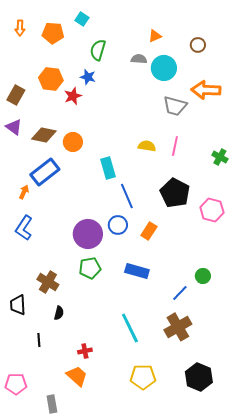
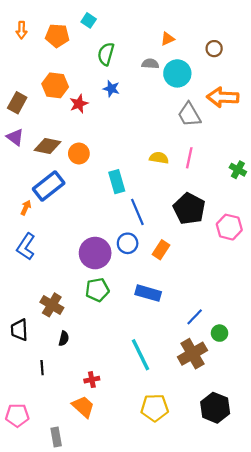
blue star: (88, 77) -> (111, 89), moved
gray trapezoid: (175, 106) -> (189, 115), turned 45
green circle: (203, 276) -> (220, 333), moved

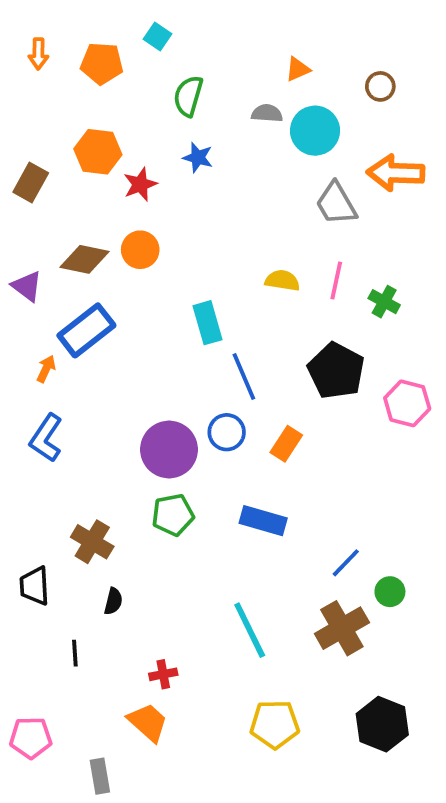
purple triangle: (15, 137) -> (27, 286), moved
orange circle: (79, 154) -> (140, 250), moved
green cross: (238, 170) -> (384, 302), moved

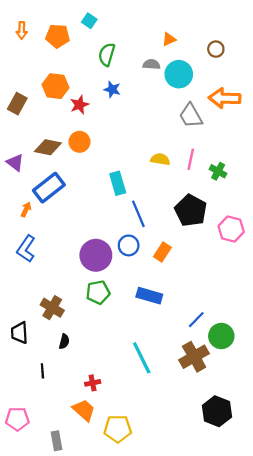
green circle: (390, 592) -> (221, 336), size x1.5
yellow pentagon: (275, 724) -> (118, 429), moved

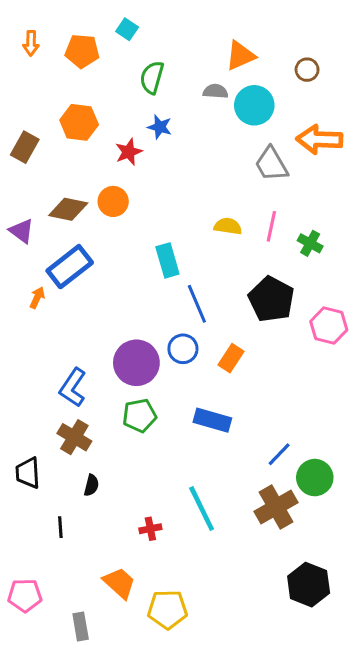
orange triangle: (169, 39) -> (240, 56), size x1.5
red star: (79, 105) -> (129, 152), moved
blue L-shape: (26, 249) -> (73, 388), moved
red cross: (93, 383) -> (150, 529), moved

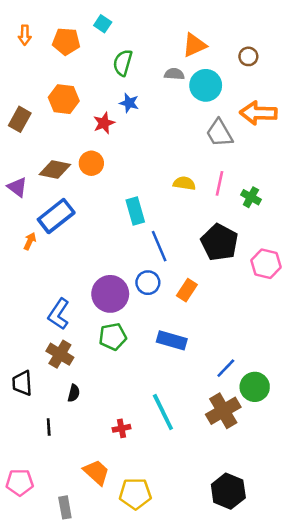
black hexagon: (309, 585) -> (228, 491), moved

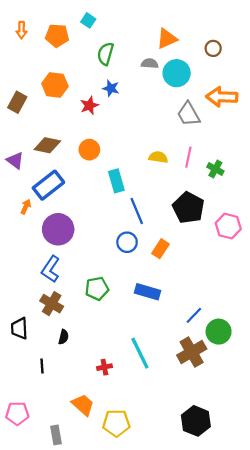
orange circle: (91, 163) -> (89, 150), moved
purple circle: (110, 294) -> (58, 229), moved

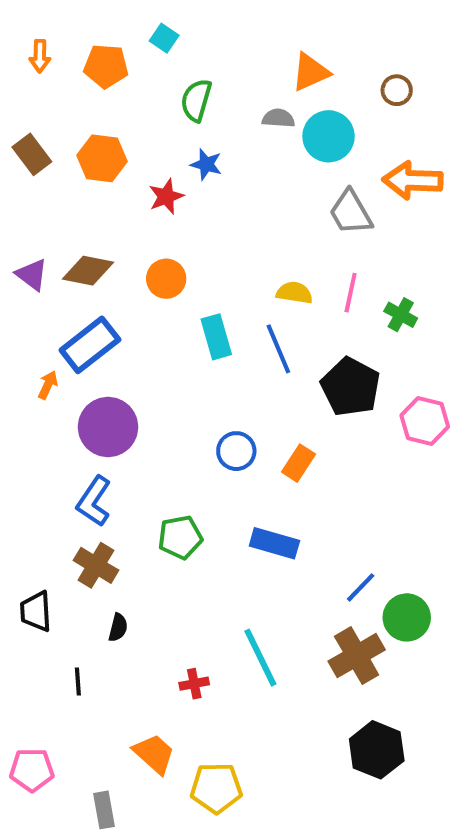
brown rectangle: (17, 102) -> (32, 154), moved, turned -66
purple triangle: (15, 160) -> (32, 275), moved
blue line: (137, 211) -> (278, 349), moved
black hexagon: (196, 421) -> (377, 750), moved

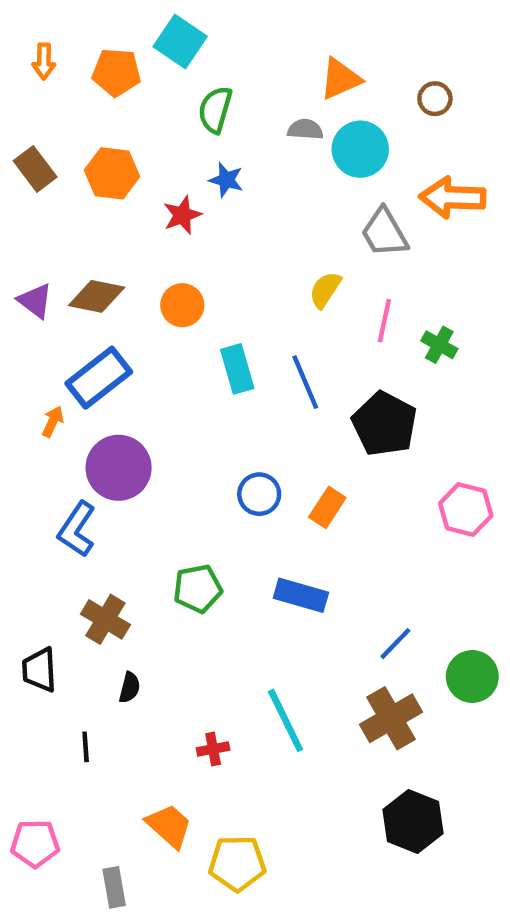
cyan square: (164, 38) -> (180, 42), size x1.6
yellow semicircle: (294, 293) -> (325, 290), moved, turned -66
pink hexagon: (425, 421) -> (466, 510), moved
blue L-shape: (94, 501) -> (77, 529), moved
green circle: (407, 617) -> (472, 676), moved

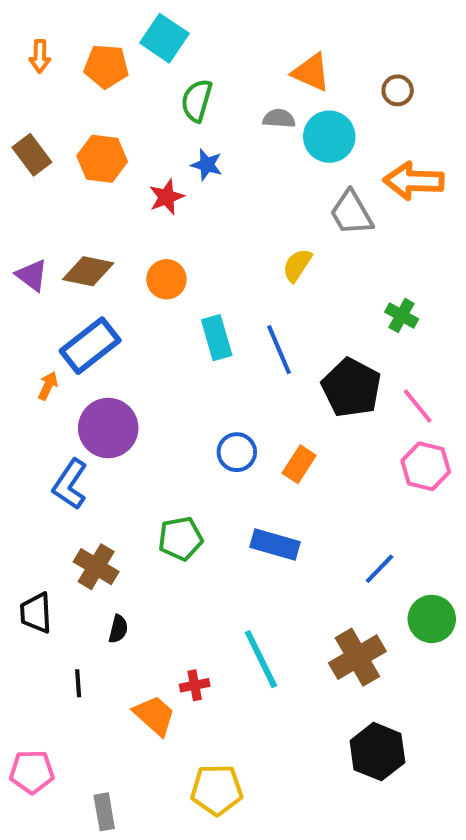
orange triangle: (340, 79) -> (311, 72), turned 48
pink line: (384, 321) -> (418, 406), moved, turned -51
blue line: (395, 644) -> (379, 569), moved
orange trapezoid: (169, 826) -> (154, 715), moved

